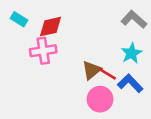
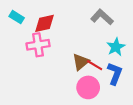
gray L-shape: (134, 19) -> (102, 17), moved
blue L-shape: (130, 83) -> (115, 74), turned 65

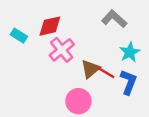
cyan rectangle: (17, 17) -> (19, 36), moved
pink cross: (38, 45) -> (62, 50), moved, turned -30
pink circle: (88, 87) -> (78, 101), moved

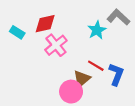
gray L-shape: (114, 19) -> (118, 17), moved
cyan star: (130, 52) -> (97, 30), moved
brown triangle: (90, 69) -> (82, 79), moved

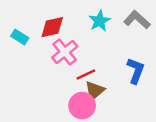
cyan star: (97, 30) -> (100, 21), moved
red line: (96, 66) -> (86, 74), moved, turned -56
blue L-shape: (116, 74) -> (136, 71), moved

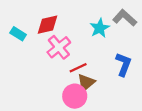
cyan star: (100, 21) -> (100, 28), moved

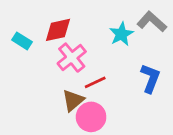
brown triangle: (86, 82) -> (73, 100), moved

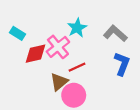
gray L-shape: (152, 22) -> (115, 33), moved
red diamond: (58, 30) -> (35, 54), moved
cyan star: (121, 34) -> (77, 28), moved

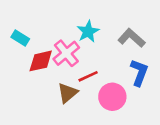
pink circle: (74, 95) -> (112, 97), moved

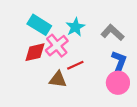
cyan rectangle: (20, 38) -> (39, 25), moved, size x1.5
brown triangle: (68, 93) -> (58, 79), turned 48
pink circle: (112, 97) -> (118, 83), moved

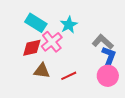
gray L-shape: (112, 33) -> (103, 42), moved
red line: (75, 65) -> (69, 76), moved
brown triangle: (58, 79) -> (42, 71), moved

